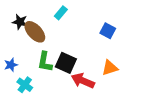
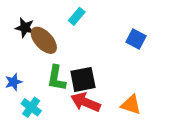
black square: (66, 63) -> (83, 79), turned -35
orange triangle: (110, 68) -> (131, 105), moved, turned 36
red arrow: (83, 81) -> (85, 102), moved

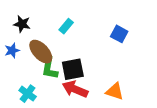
cyan rectangle: (77, 16) -> (66, 26), moved
brown ellipse: (44, 40) -> (41, 52), moved
blue star: (13, 82) -> (12, 50), moved

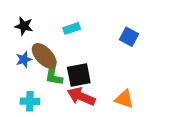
cyan rectangle: (66, 26) -> (72, 28), turned 32
blue star: (12, 50) -> (24, 59), moved
cyan cross: (28, 94) -> (30, 101), turned -35

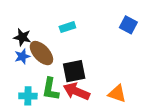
black star: (24, 26) -> (22, 37), moved
blue square: (129, 37) -> (128, 25), moved
green L-shape: (54, 74) -> (50, 89), moved

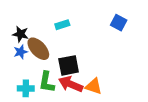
orange triangle: (117, 94) -> (94, 86), moved

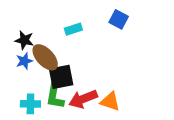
blue square: (119, 23) -> (119, 19), moved
black square: (69, 65) -> (61, 77), moved
red arrow: (71, 84) -> (83, 99), turned -45

